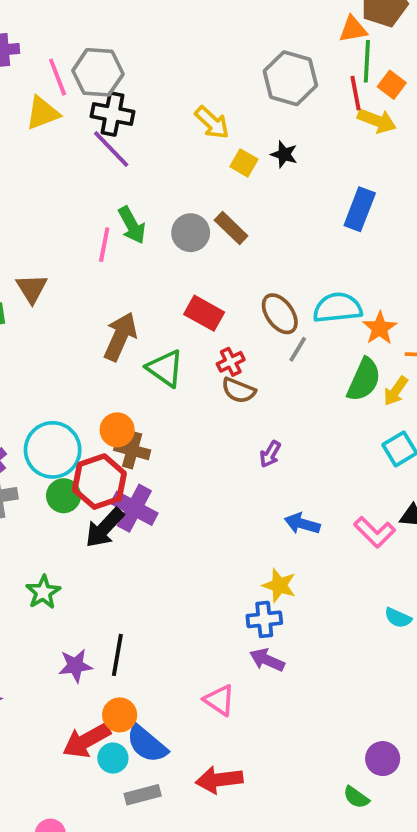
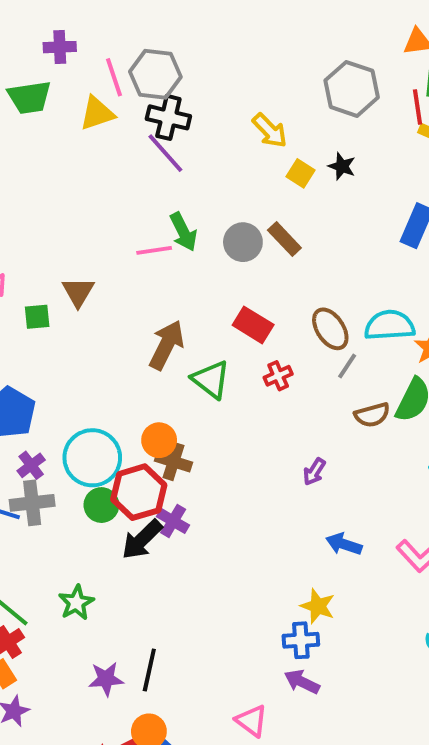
pink line: (104, 245) -> (154, 250), turned 68
brown semicircle: (239, 390) -> (372, 415), moved, turned -40
purple cross: (134, 508) -> (173, 521), size x0.7

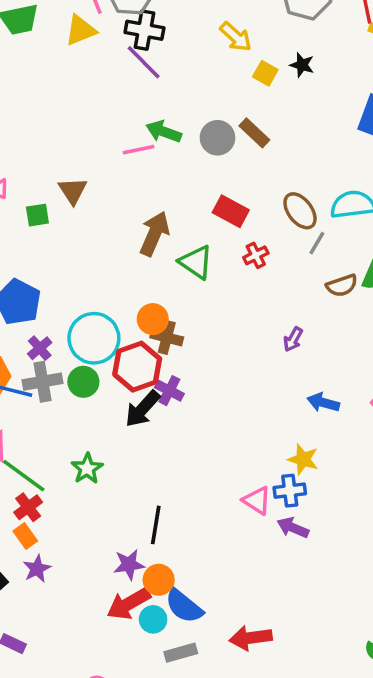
green arrow: (183, 232) -> (164, 132), turned 140
green circle: (101, 505) -> (83, 382), moved
purple star: (106, 679) -> (129, 565), moved
pink triangle: (252, 721) -> (257, 501), moved

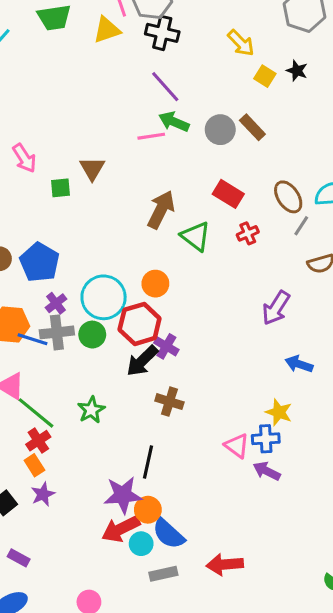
purple line: (144, 62) -> (165, 87), moved
brown cross: (167, 337) -> (169, 402), moved
purple arrow: (293, 339) -> (276, 308), size x1.6
purple star: (129, 565) -> (123, 495), size x1.4

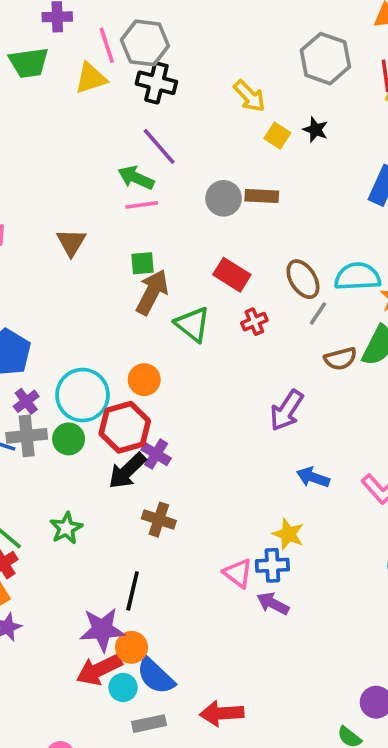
green arrow: (174, 122) -> (136, 178), moved
brown rectangle: (252, 127) -> (262, 196), turned -44
green square: (60, 188) -> (143, 263), moved

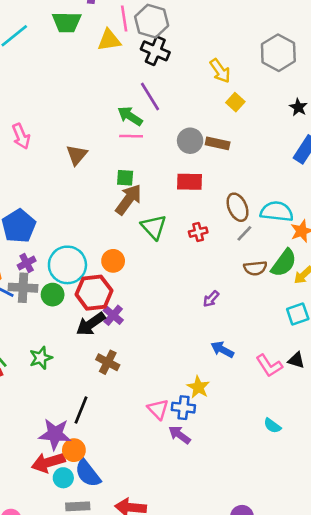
black star: (315, 130) -> (298, 107), moved
red rectangle: (232, 275) -> (189, 182), moved, turned -40
purple arrow: (287, 410) -> (211, 299), size x0.6

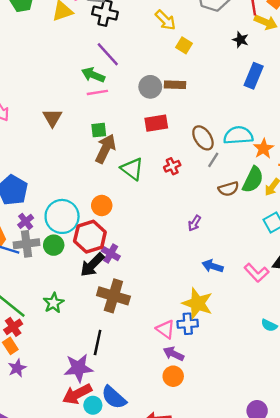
brown cross: (108, 362) -> (113, 296), size x1.5
yellow star: (198, 387) -> (198, 303), size x1.5
purple arrow: (180, 435) -> (173, 354), moved
orange circle: (74, 450) -> (173, 376), moved

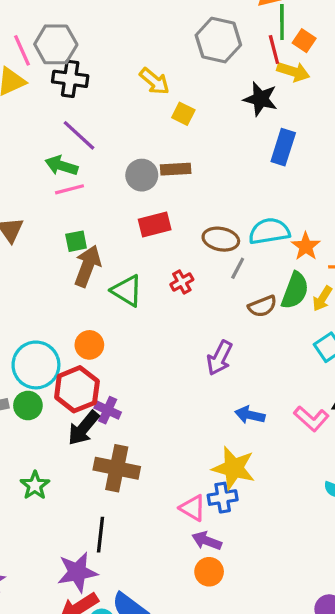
black star: (240, 40) -> (261, 99), size x1.5
brown ellipse: (203, 138) -> (221, 239), turned -40
purple arrow: (194, 223) -> (220, 358), size x1.5

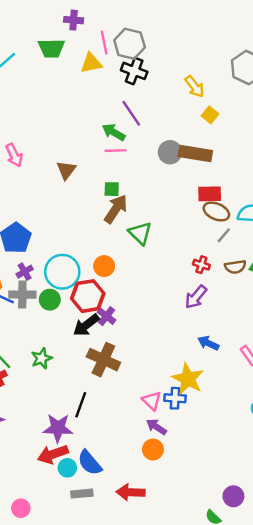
brown rectangle: (176, 169) -> (195, 154), size x1.5
red rectangle: (155, 225) -> (210, 194), moved
red cross: (182, 282) -> (201, 265), moved, turned 35

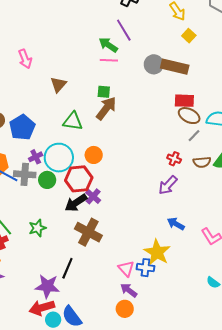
brown triangle: (66, 170) -> (58, 85), moved
green triangle: (140, 233) -> (73, 121), moved, turned -40
purple cross: (25, 272) -> (36, 157), moved

